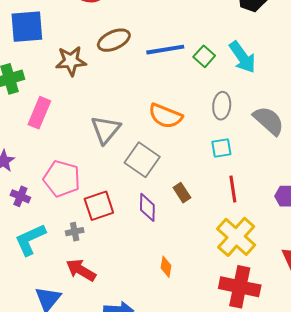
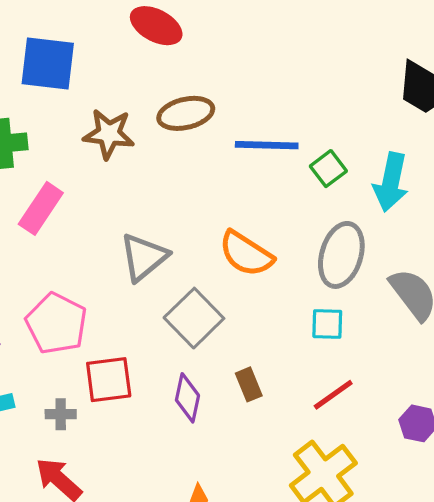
cyan arrow: (242, 57) -> (391, 182), turned 36
gray ellipse: (222, 106) -> (341, 255), size x1.4
red line: (233, 189) -> (333, 395), turned 52

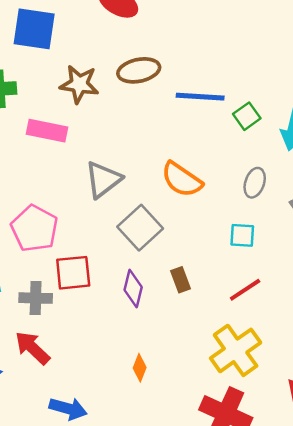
pink rectangle: (41, 208) -> (47, 131), moved, turned 66
gray ellipse: (341, 255) -> (255, 183), size x0.6
gray cross: (61, 414) -> (36, 298), size x1.4

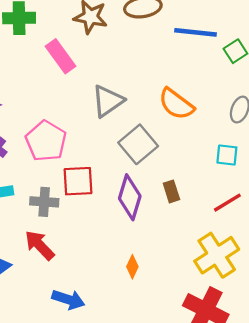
pink rectangle: (47, 131) -> (60, 56), turned 40
purple diamond: (133, 289) -> (130, 197), size x1.4

